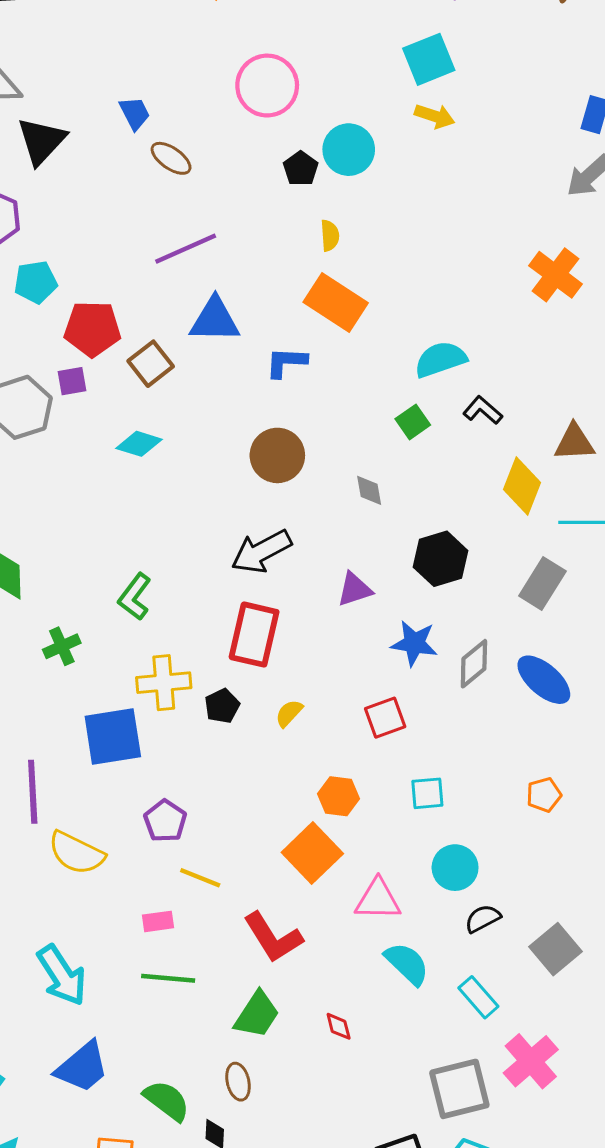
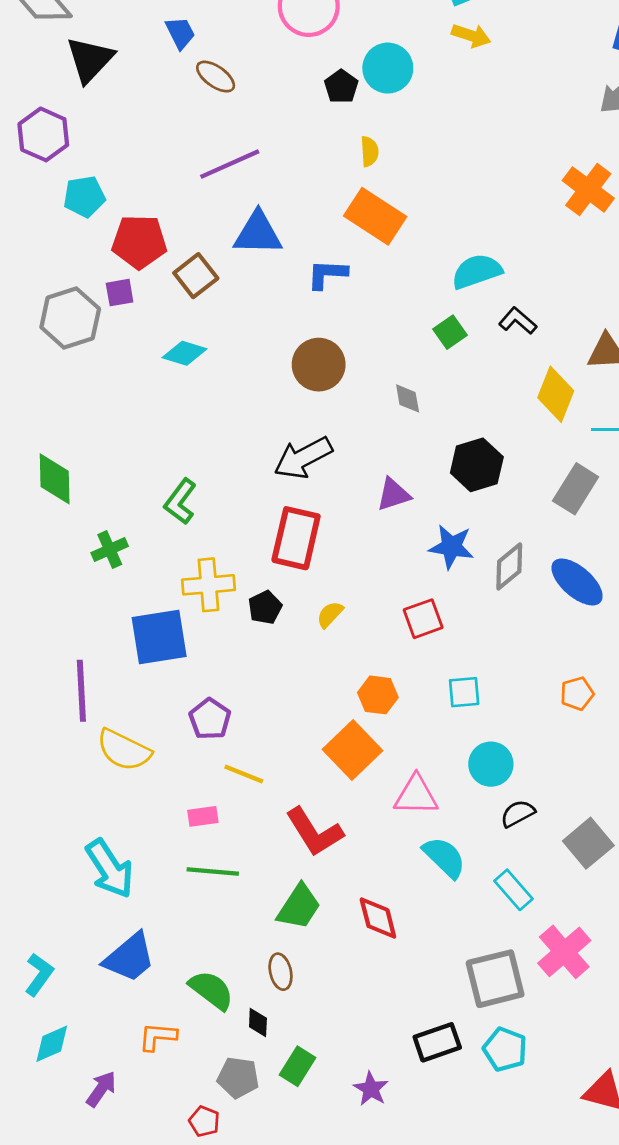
red diamond: (339, 1026) -> (378, 918), size x1.6

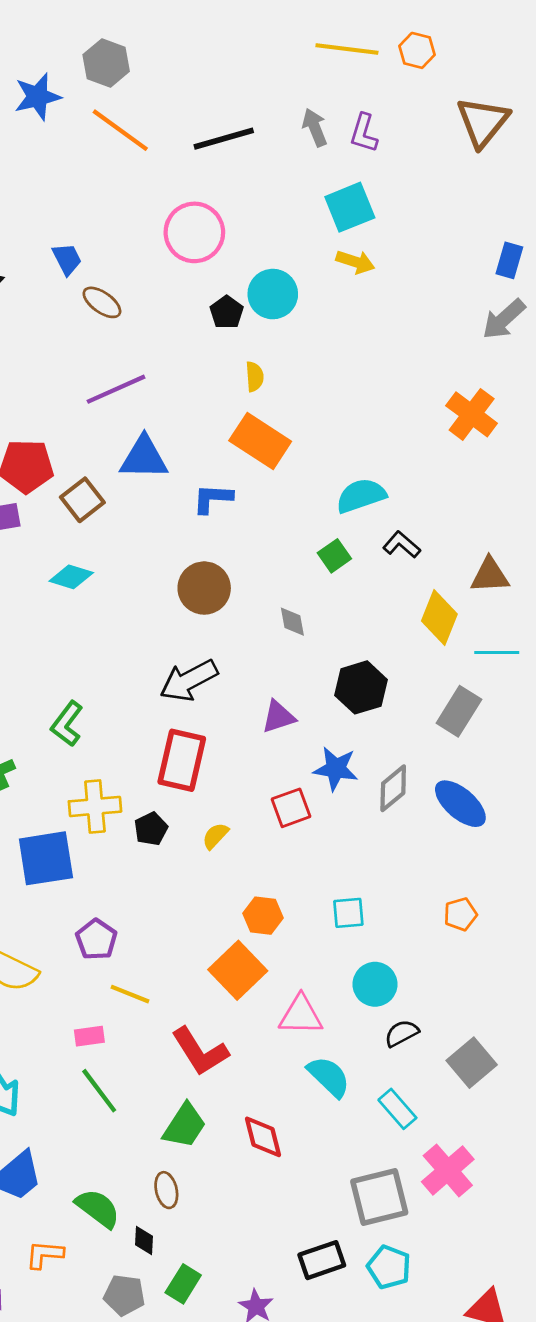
red square: (423, 619) -> (291, 808), moved
green line: (213, 871) -> (99, 1091), turned 48

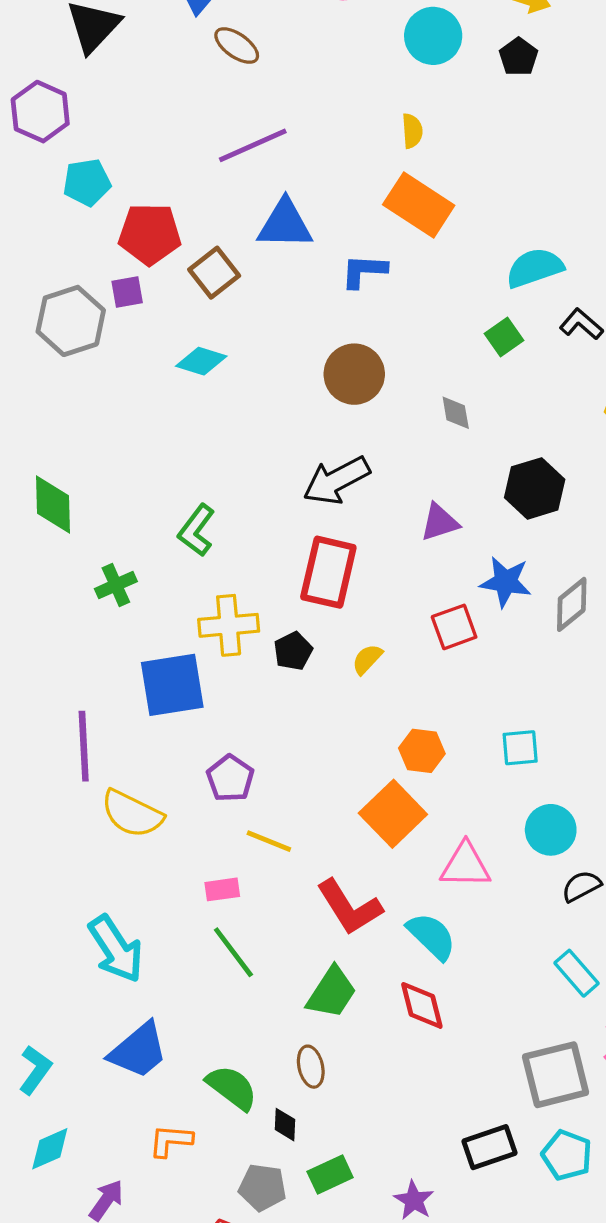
black pentagon: (227, 312) -> (519, 57), moved
cyan semicircle: (329, 1077) -> (432, 936), moved
green rectangle: (183, 1284) -> (330, 1174), turned 33

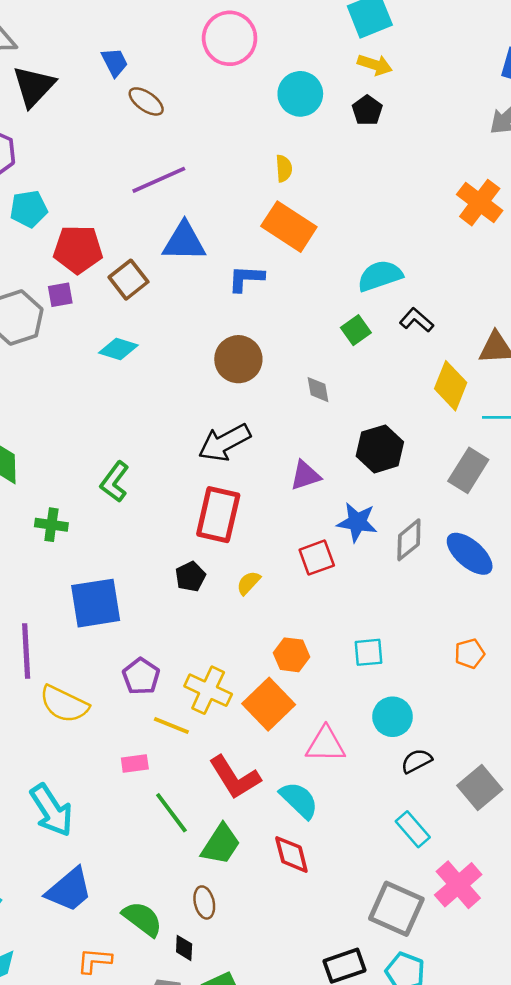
green cross: (116, 585) -> (51, 525), turned 32
yellow cross: (229, 625) -> (208, 690), moved, turned 30
green line: (233, 952) -> (171, 813), moved
gray square: (556, 1075) -> (396, 909), turned 38

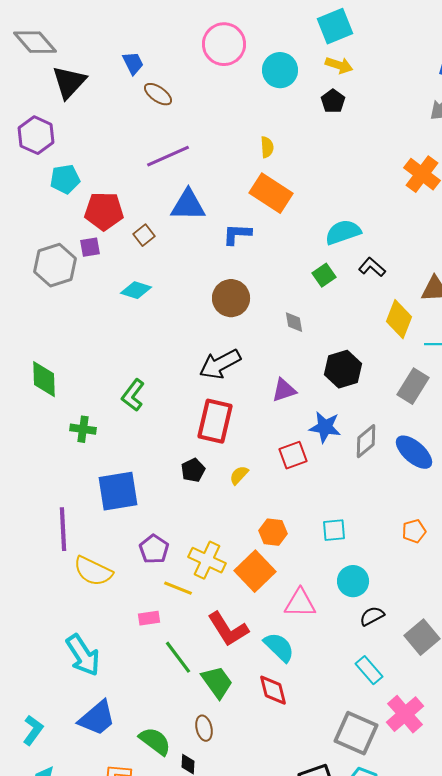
cyan circle: (300, 94) -> (280, 70), moved
brown square: (128, 280) -> (144, 235), size x0.7
green trapezoid: (221, 844) -> (217, 682), turned -69

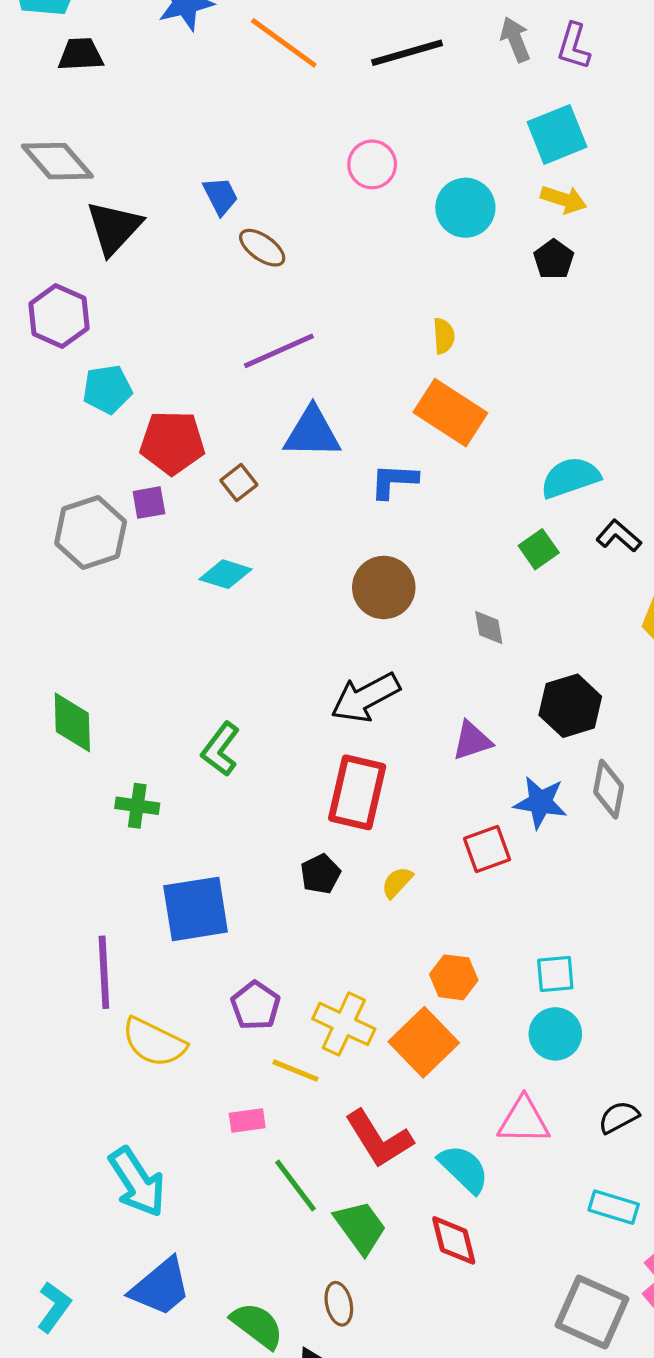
pink circle: (224, 44) -> (372, 164), size x0.7
gray diamond: (366, 441) -> (609, 789), moved, turned -40
cyan circle: (353, 581) -> (555, 1034), moved
pink triangle: (300, 603) -> (524, 1121), moved
cyan rectangle: (369, 670) -> (614, 1207), turned -32

